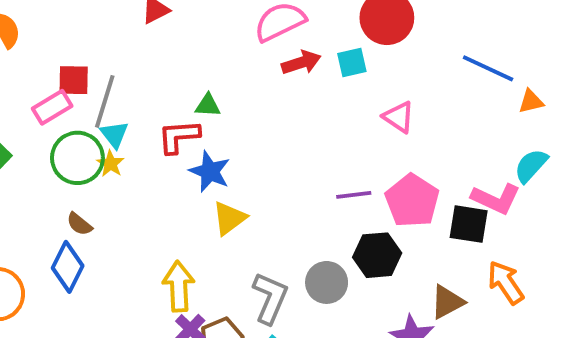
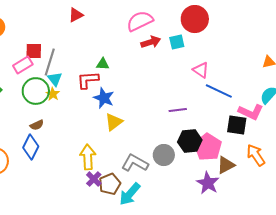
blue line: (488, 68) -> (219, 91), moved
pink pentagon: (412, 201) -> (208, 147), moved
brown semicircle: (79, 224) -> (37, 125), turned -64
gray L-shape: (270, 298) -> (135, 163), turned -84

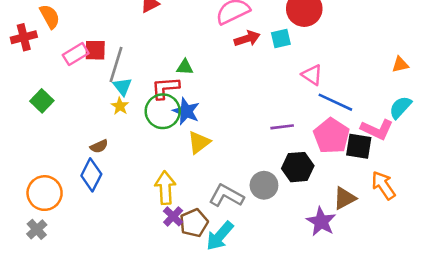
pink rectangle: (23, 65) -> (76, 54), moved
green circle: (36, 91) -> (163, 111), moved
pink pentagon: (208, 147) -> (331, 136), moved

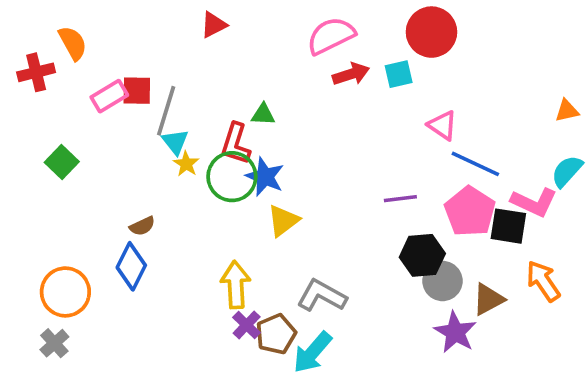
red L-shape: (165, 88) -> (236, 144), turned -68
yellow star: (120, 106) -> (186, 164), moved
gray circle: (264, 185) -> (442, 281), moved

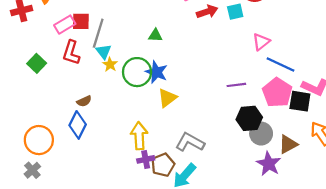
pink triangle: (442, 125) -> (261, 42), turned 48
red L-shape: (236, 144) -> (71, 53), moved
purple cross: (247, 325) -> (146, 159), turned 35

